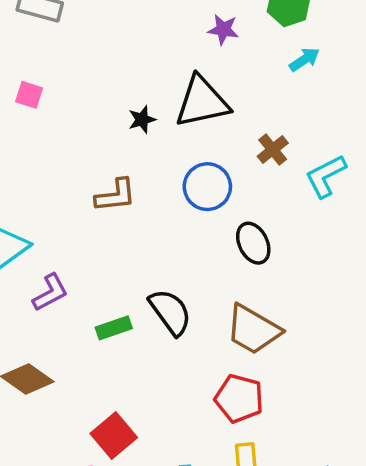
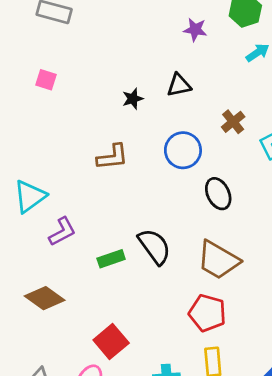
black triangle: (202, 102) -> (179, 85), size x0.6

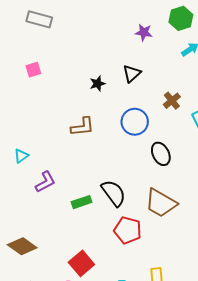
pink square: (46, 80) -> (33, 70), turned -35
black triangle: (179, 85) -> (132, 74), turned -30
cyan triangle: (30, 196) -> (21, 156), size x0.6
brown diamond: (45, 298) -> (22, 246), moved
red pentagon: (207, 313) -> (128, 230), moved

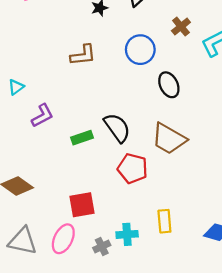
red square: (81, 263) -> (82, 205), turned 30

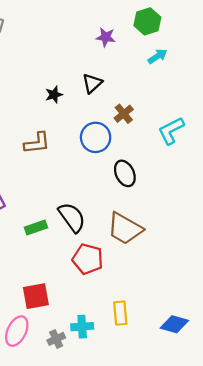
brown cross: (181, 27) -> (124, 114), moved

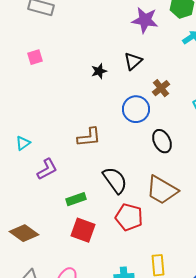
purple star: (106, 37) -> (145, 20), size x1.5
brown L-shape: (37, 143) -> (89, 137), moved
green rectangle: (36, 227) -> (76, 199), moved
red square: (36, 296) -> (83, 230), moved, turned 30

